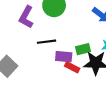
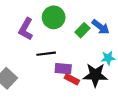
green rectangle: (83, 49) -> (82, 30), moved, turned -32

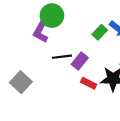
green circle: (54, 17) -> (52, 16), moved
purple rectangle: (63, 69) -> (80, 61), moved, turned -56

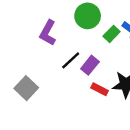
green circle: (52, 16) -> (88, 16), moved
black line: (62, 57) -> (71, 60), turned -36

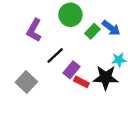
purple rectangle: (90, 65) -> (72, 70), moved
gray square: (26, 88) -> (26, 82), moved

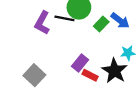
black line: (55, 56) -> (64, 18), moved, turned 54
black star: (106, 78) -> (115, 71), turned 30

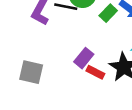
gray square: (34, 75) -> (31, 72), turned -30

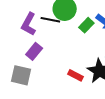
purple rectangle: (84, 58) -> (34, 51), moved

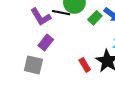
purple L-shape: (29, 24) -> (41, 17), turned -60
red rectangle: (75, 75) -> (85, 65), turned 32

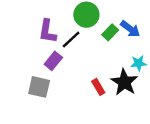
black line: (61, 13) -> (71, 40), moved, turned -54
purple L-shape: (41, 17) -> (47, 31), turned 40

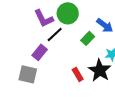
purple L-shape: (47, 31) -> (44, 18), moved, turned -35
green rectangle: (110, 32) -> (88, 38), moved

